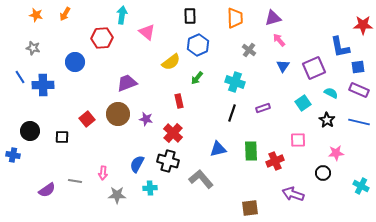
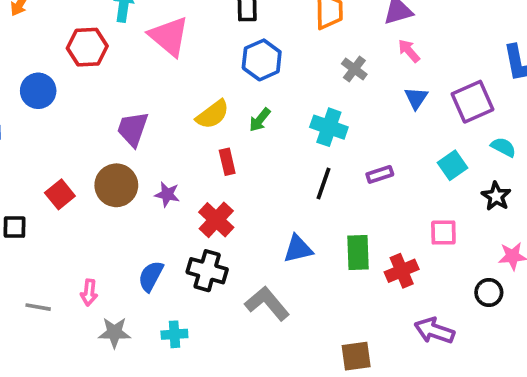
pink triangle: (147, 32) -> (169, 36), size x1.4
yellow semicircle: (171, 62) -> (213, 114), moved
purple trapezoid: (127, 83) -> (133, 129), turned -50
cyan cross: (150, 188) -> (174, 334), moved

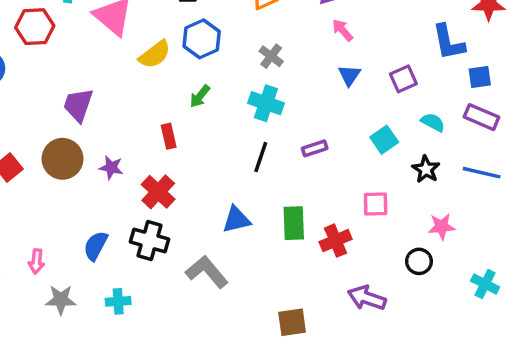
gray cross: (354, 69) -> (271, 56), moved
purple square: (472, 102) -> (403, 79), size x0.7
yellow semicircle: (213, 114) -> (155, 54), moved

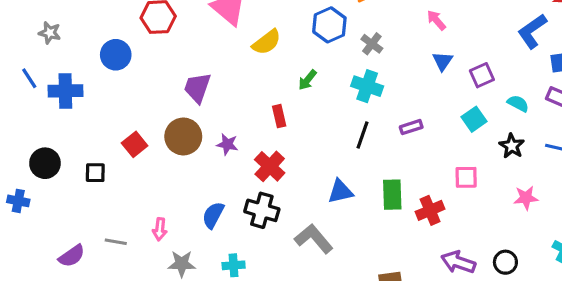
blue hexagon: (202, 39) -> (329, 25), moved
blue L-shape: (449, 42) -> (532, 31), turned 66
purple square: (403, 79) -> (482, 75), moved
black circle: (419, 261) -> (505, 262), moved

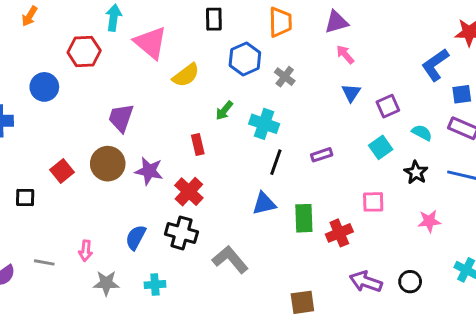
cyan cross: (367, 86) -> (264, 124), moved
purple star: (227, 144) -> (149, 171), size x1.4
blue triangle: (340, 191) -> (264, 203), moved

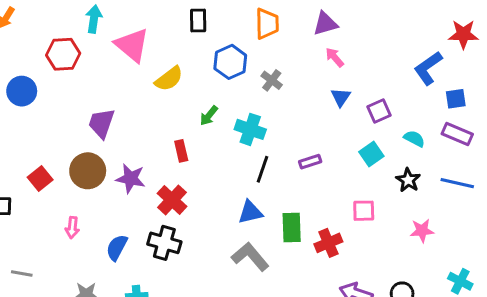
pink arrow: (86, 251) -> (72, 228), moved
gray L-shape: (230, 260) -> (250, 257), moved

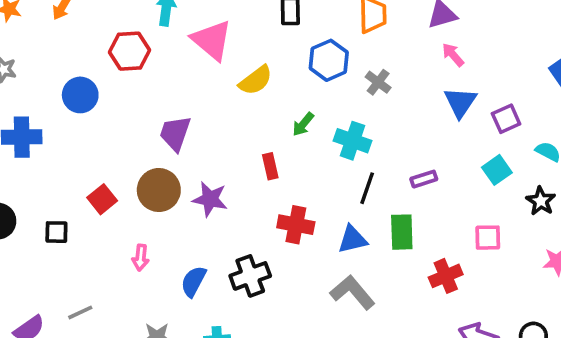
blue triangle: (341, 97) -> (460, 102), size x1.4
red cross: (172, 200) -> (296, 225), moved, turned -32
green rectangle: (292, 228) -> (402, 232), moved
black cross: (164, 243) -> (250, 276), turned -36
gray line: (22, 274) -> (80, 312), turned -35

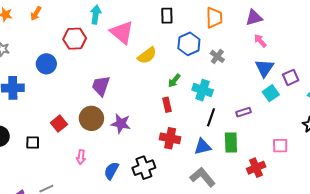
red rectangle: (270, 166) -> (167, 105), moved
cyan square: (497, 170) -> (271, 93), moved

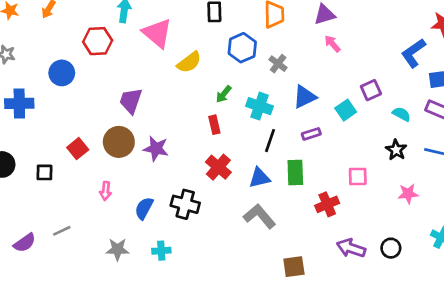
blue triangle: (264, 68) -> (305, 97), moved, turned 30
red cross: (170, 138) -> (218, 167), turned 30
black cross: (144, 168) -> (185, 204), turned 35

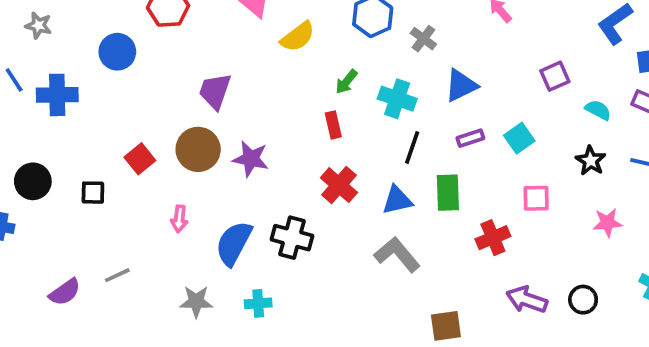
cyan square: (346, 110) -> (519, 138), moved
blue semicircle: (144, 208) -> (234, 243), size x1.4

